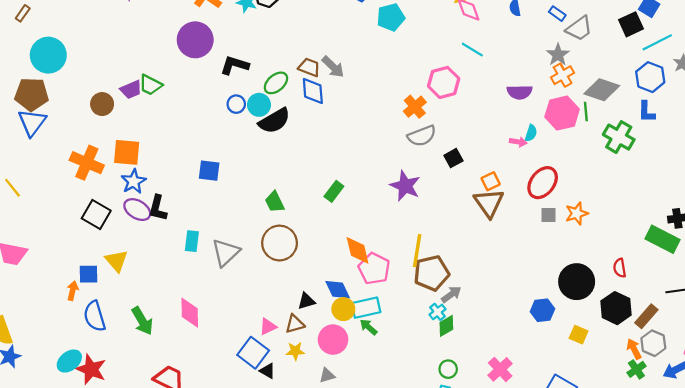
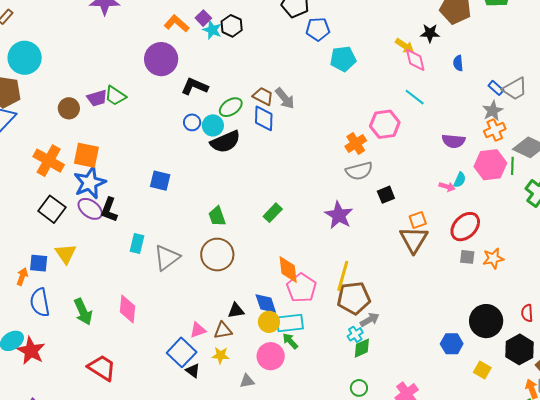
blue rectangle: (557, 14) -> (496, 88), moved
blue star: (134, 181) -> (90, 183), size x1.4
pink circle: (333, 340) -> (271, 356), moved

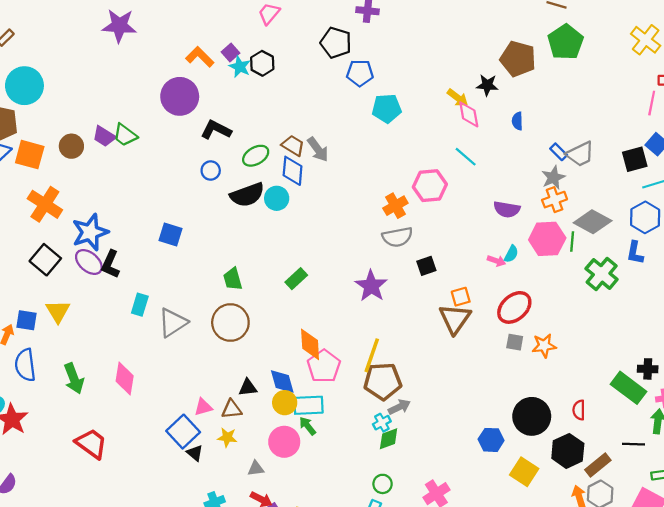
purple trapezoid: (97, 98) -> (104, 136), turned 45
cyan circle: (213, 125) -> (277, 198), moved
orange square: (86, 155) -> (30, 155), moved
yellow square: (482, 370) -> (524, 472), size x1.4

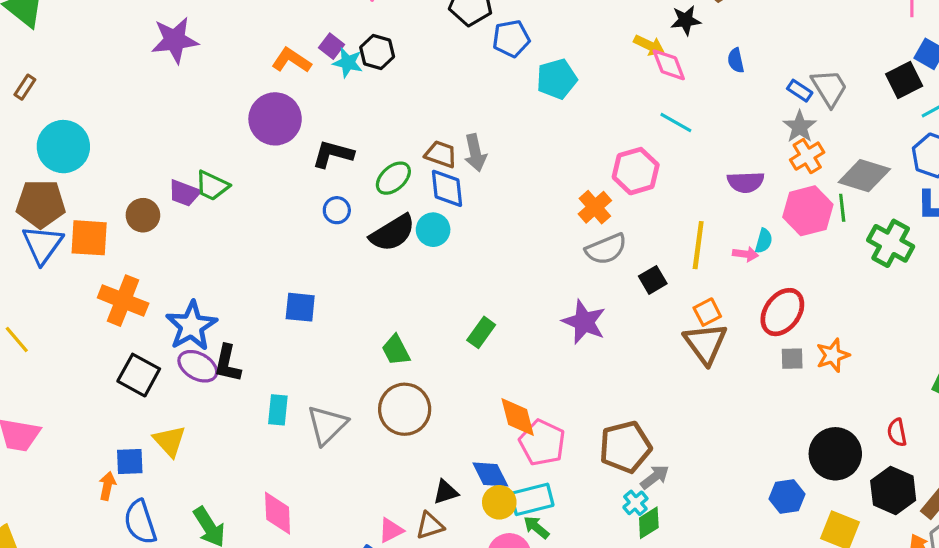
gray arrow: (318, 149) -> (475, 153), turned 35
gray trapezoid: (580, 154) -> (829, 88), turned -84
yellow line: (372, 355) -> (698, 245), moved

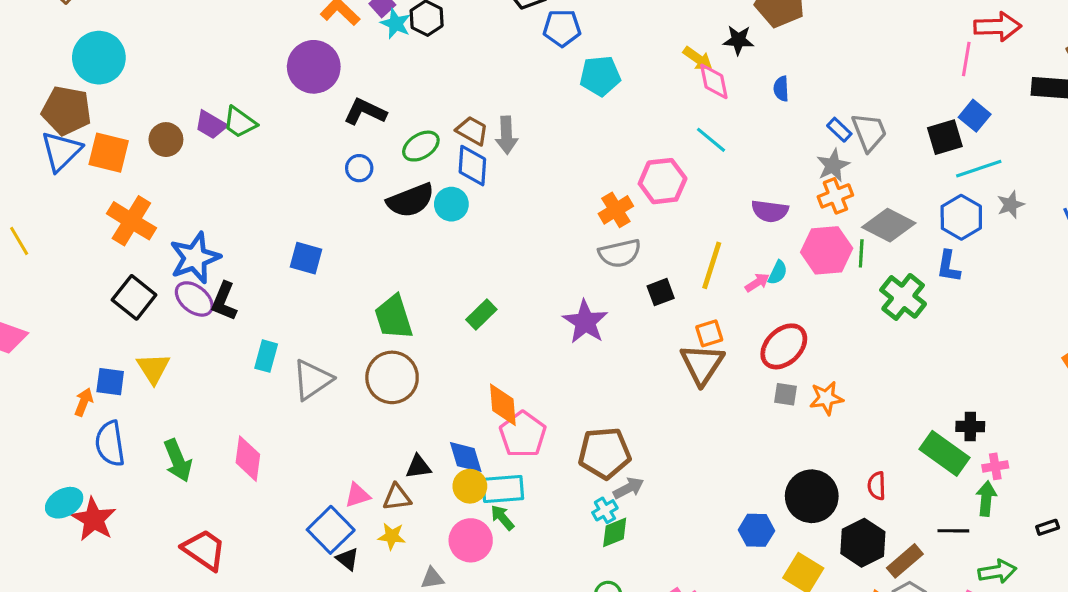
pink arrow: (746, 254) -> (757, 283), turned -50
green trapezoid: (396, 350) -> (394, 317), size x1.4

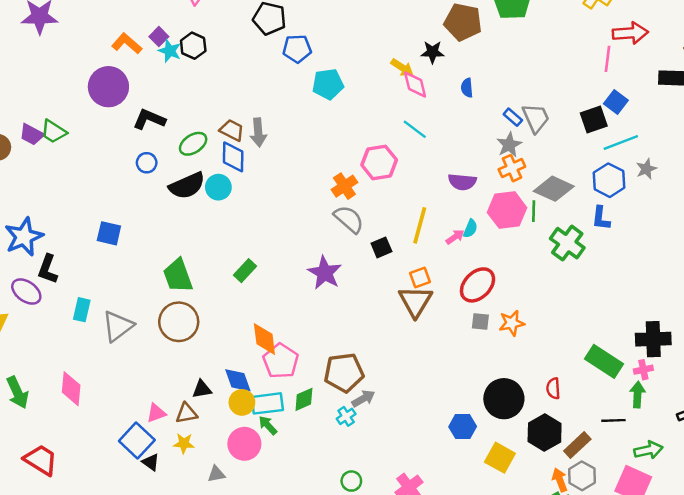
gray semicircle: (620, 253) -> (349, 219), turned -124
purple ellipse: (194, 299) -> (26, 291), moved
black cross: (970, 427) -> (653, 339), moved, size x1.6
green diamond: (615, 532) -> (304, 399), moved

